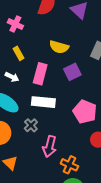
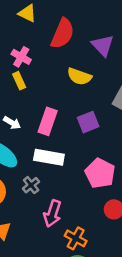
yellow semicircle: (59, 47) -> (79, 76), moved
yellow rectangle: (19, 53) -> (19, 81), moved

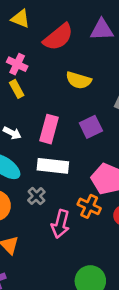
red semicircle: (63, 34) -> (58, 37), turned 32
purple triangle: (103, 45) -> (102, 30), moved, turned -45
orange cross: (76, 238) -> (89, 206), moved

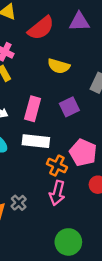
gray cross: (36, 196) -> (19, 203), moved
orange cross: (89, 206) -> (57, 166), moved
pink arrow: (60, 224) -> (57, 193), moved

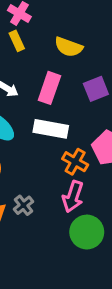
yellow semicircle: (59, 66) -> (69, 47), moved
green circle: (68, 242) -> (87, 232), moved

